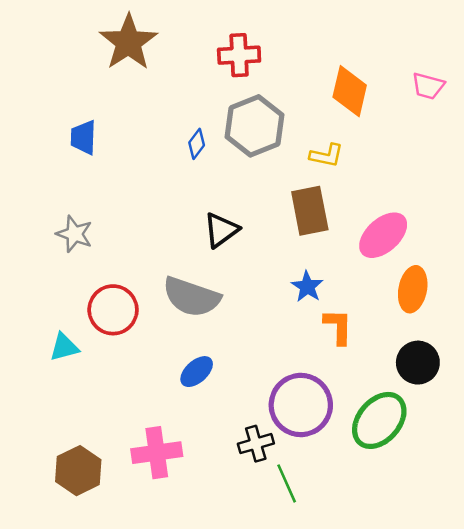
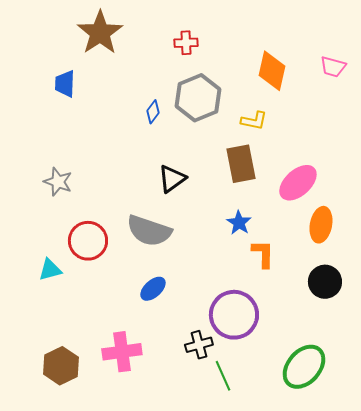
red cross: (239, 55) -> (186, 43), size x0.7
blue trapezoid: (83, 137) -> (65, 84), moved
green ellipse: (379, 420) -> (304, 367), moved

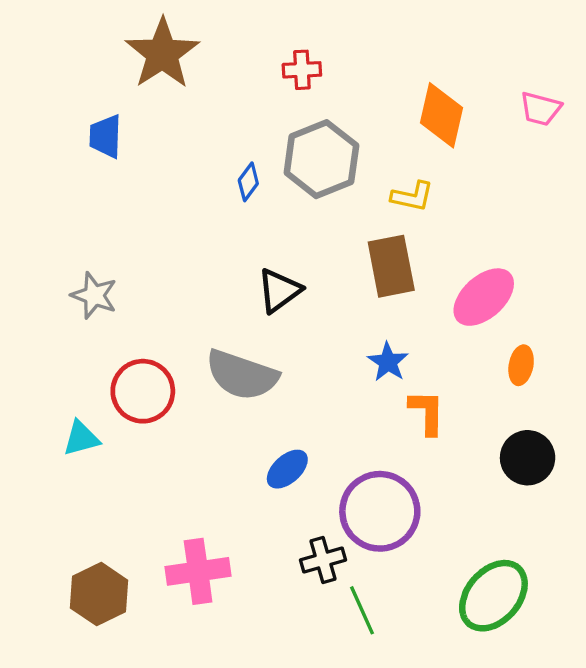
orange ellipse: (321, 225) -> (521, 365), size x0.7
blue ellipse: (153, 289) -> (287, 469), moved

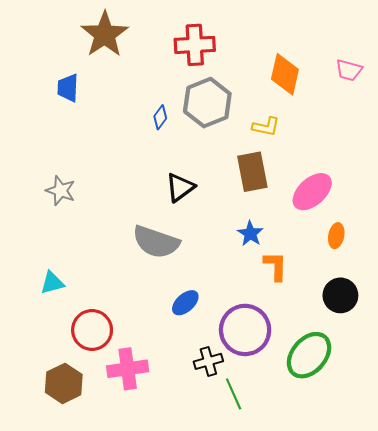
red cross: (302, 70) -> (195, 45), size x1.6
red circle: (143, 391) -> (92, 330), moved
green ellipse: (493, 596) -> (309, 355), moved

